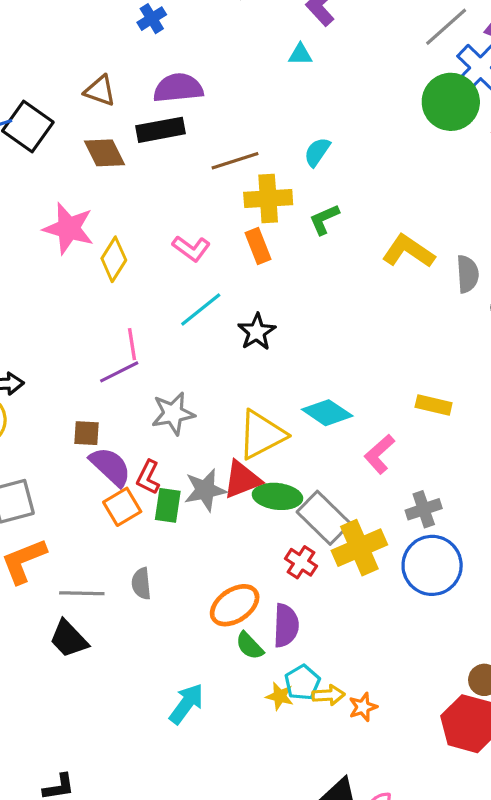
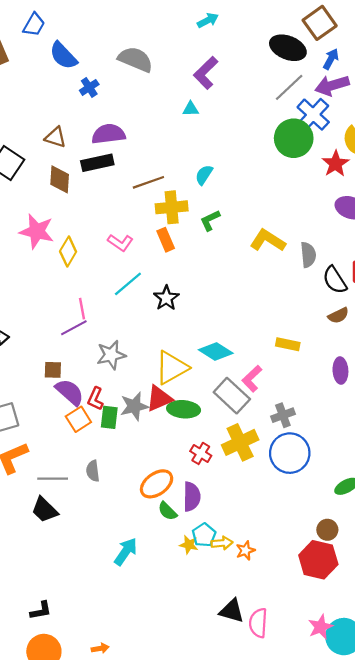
brown diamond: (104, 153) -> (60, 179), turned 32
gray rectangle: (324, 518) -> (232, 396), moved

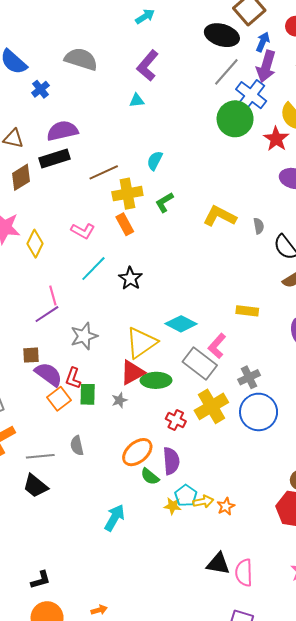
purple arrow: (332, 85) -> (266, 66), turned -52
brown diamond: (60, 179) -> (21, 177), turned 60
gray semicircle: (308, 255) -> (259, 226), size x0.7
gray star: (134, 406) -> (119, 400), moved, size x0.6

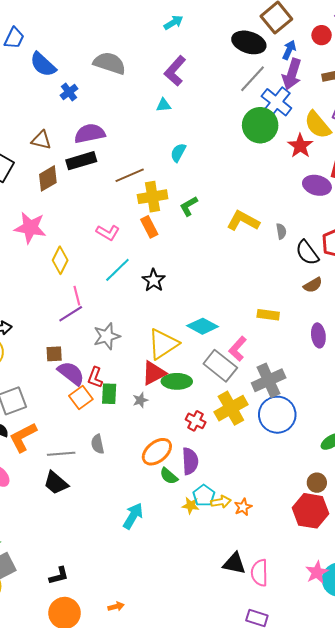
cyan semicircle: (155, 161) -> (178, 153), moved
yellow diamond: (35, 244) -> (60, 260), moved
gray cross: (249, 377) -> (269, 380), size x1.5

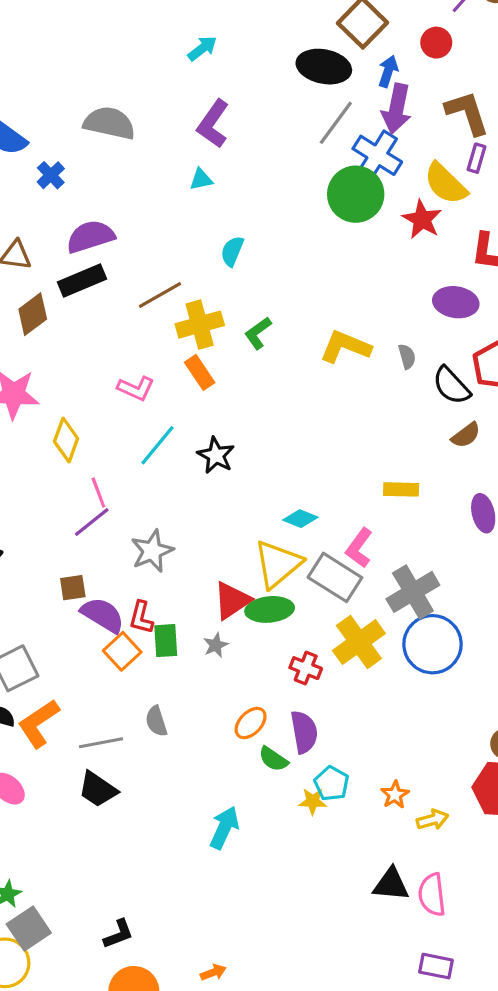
purple ellipse: (317, 185) -> (456, 302), moved
cyan diamond: (203, 326) -> (300, 519), size x0.7
yellow triangle: (163, 344) -> (278, 564), moved
orange ellipse: (157, 452) -> (251, 723), size x0.7
yellow arrow: (221, 502) -> (432, 820), moved

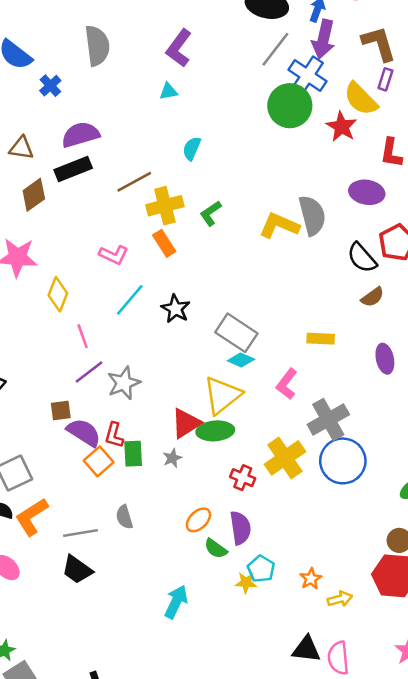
gray semicircle: (109, 123) -> (97, 46), turned 69
gray semicircle: (407, 357) -> (312, 215), moved, size x2.0
purple line: (92, 522) -> (89, 372), moved
gray rectangle: (335, 577) -> (236, 333), moved

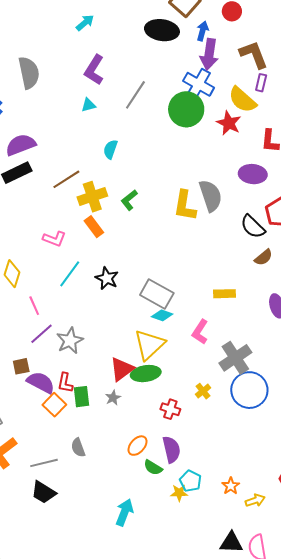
gray line: (275, 49) -> (135, 95), moved
yellow L-shape: (279, 225) -> (185, 206), turned -100
yellow cross: (285, 458) -> (203, 391), size x0.5

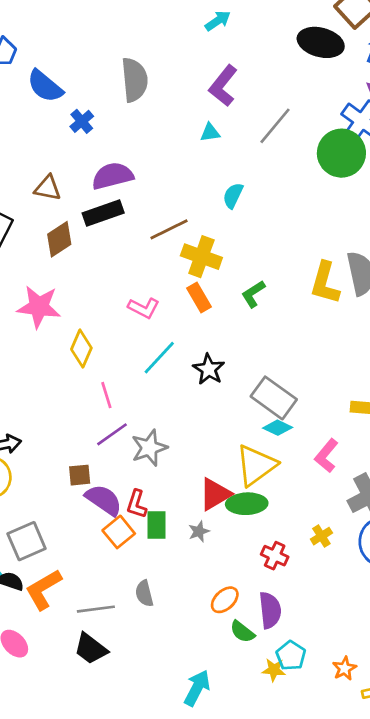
yellow cross: (92, 197) -> (201, 257), turned 32
green L-shape: (129, 200) -> (253, 294), moved

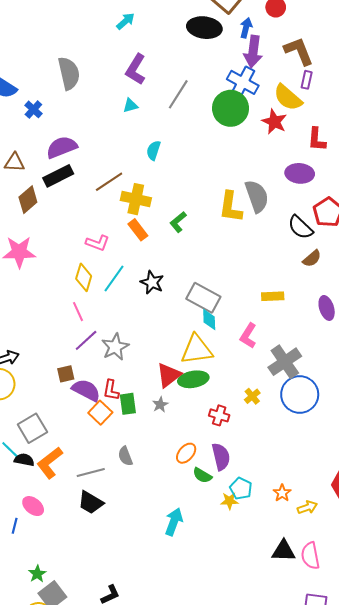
yellow diamond: (81, 349) -> (84, 277), moved
cyan diamond: (278, 428) -> (209, 320), turned 70
yellow triangle: (256, 465) -> (197, 350), turned 36

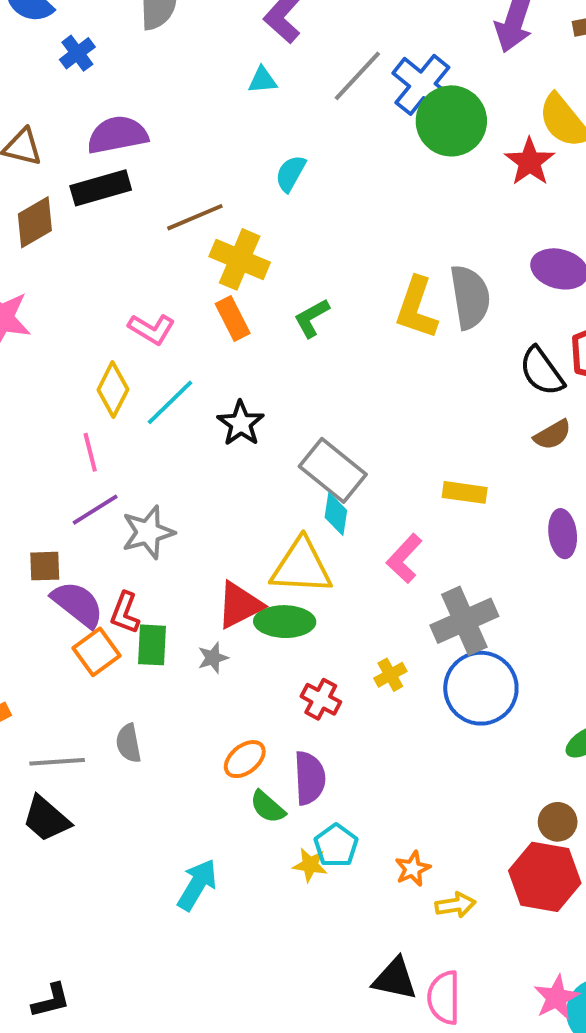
blue cross: (243, 82) -> (422, 85), moved

